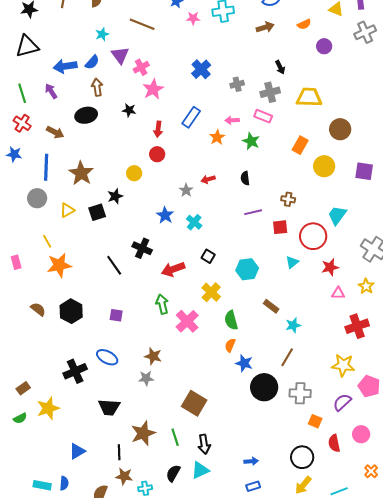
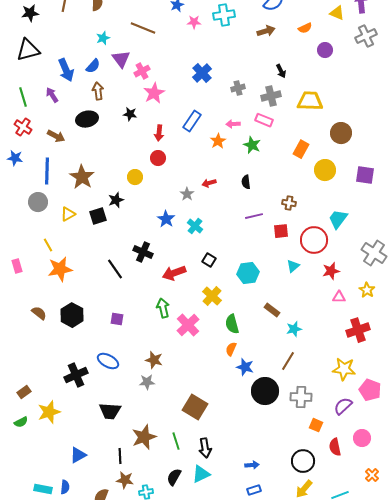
blue arrow: (65, 66) -> (66, 70), turned -105

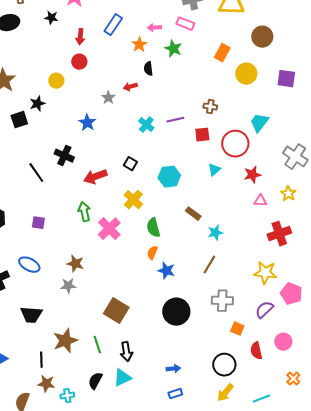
black semicircle: (246, 182) -> (148, 69), moved
cyan cross: (195, 226) -> (146, 125), moved
black circle: (265, 391) -> (176, 312), moved

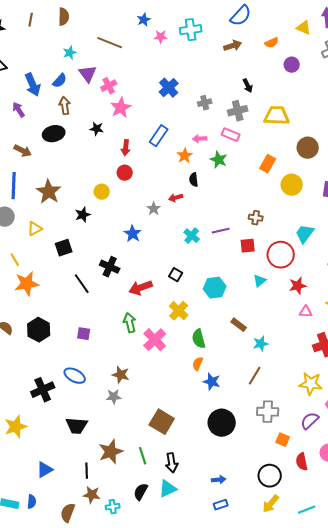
black square: (19, 120) -> (64, 248), moved

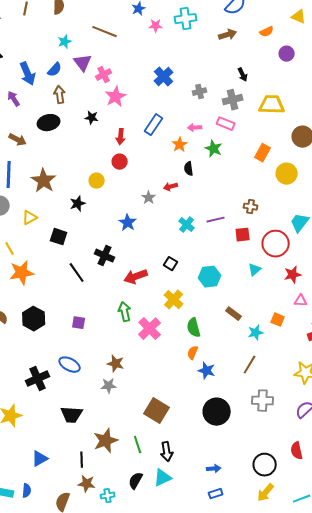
black square: (64, 248) -> (59, 237), turned 36
orange square: (283, 440) -> (278, 320), moved

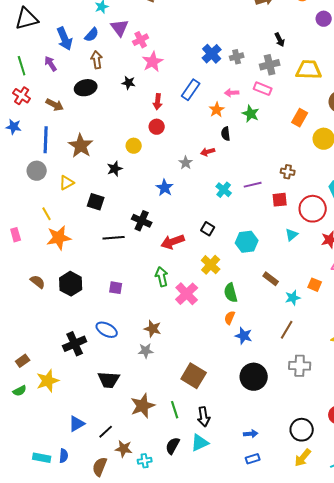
blue cross: (164, 77) -> (212, 54), moved
black line: (77, 273) -> (114, 238), turned -60
black line: (82, 460) -> (106, 432), moved, turned 49

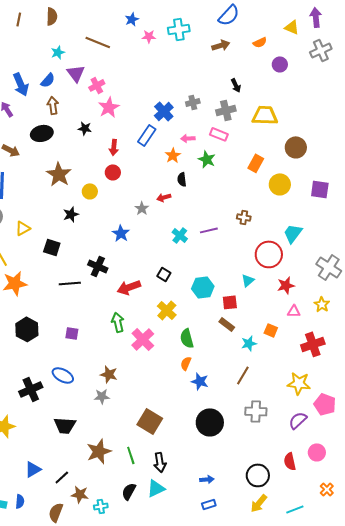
blue cross: (212, 54) -> (164, 111), moved
brown star: (81, 146) -> (59, 174), moved
red square: (280, 200) -> (230, 302), moved

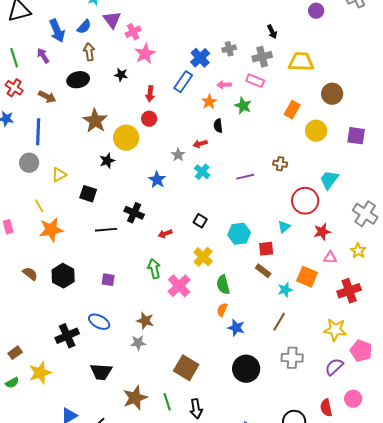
yellow circle: (90, 191) -> (126, 138), size x1.6
cyan cross: (180, 235) -> (202, 172), moved
red arrow: (129, 287) -> (165, 234), size x0.6
orange square: (271, 330) -> (307, 277), size x1.5

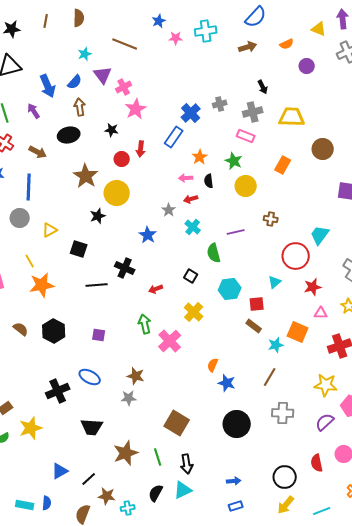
pink arrow: (224, 85) -> (186, 178), moved
red circle: (149, 119) -> (122, 159), moved
yellow circle: (316, 131) -> (246, 186), moved
green semicircle: (223, 285) -> (214, 253), moved

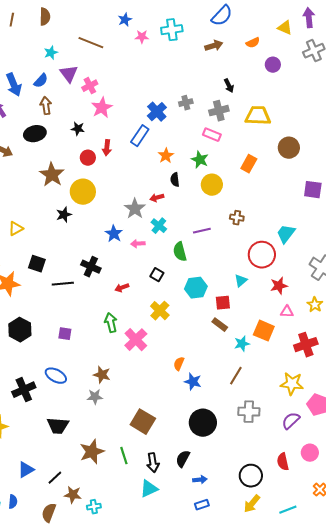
pink arrow: (186, 178) -> (138, 244), moved
gray star: (169, 210) -> (135, 209), size x1.5
black square: (79, 249) -> (37, 264), moved
black semicircle: (156, 493) -> (183, 459), moved

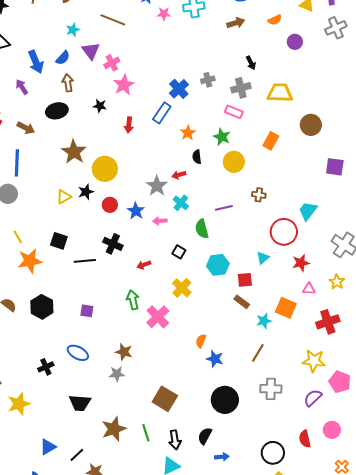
red circle: (88, 158) -> (110, 205), moved
yellow triangle: (16, 229) -> (64, 197), moved
black cross: (24, 390) -> (46, 367), size x0.7

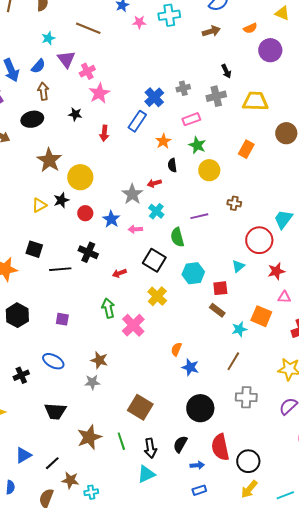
purple circle: (295, 42) -> (270, 50), size x1.5
pink rectangle: (234, 112) -> (191, 119), moved, turned -42
black square: (179, 252) -> (154, 260), size x1.6
red semicircle: (305, 439) -> (220, 447), moved, size x1.5

